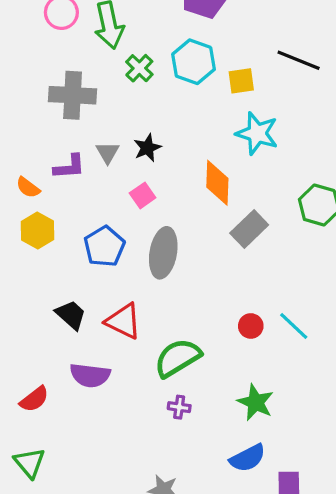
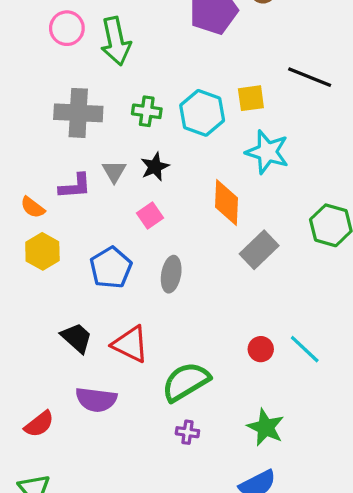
cyan hexagon: (193, 62) -> (202, 113), moved
green cross: (139, 68) -> (147, 111), moved, turned -36
gray ellipse: (163, 253) -> (171, 274), size x0.7

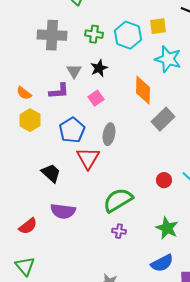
purple L-shape: (75, 186) -> (59, 91), moved
red triangle: (130, 344) -> (88, 158), moved, turned 35

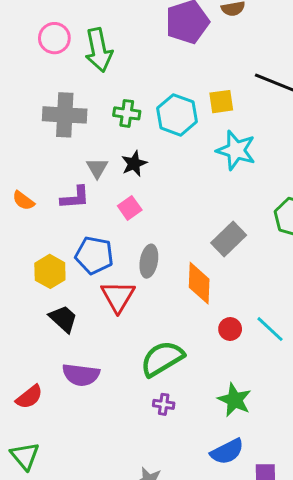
orange diamond: (143, 90) -> (199, 283), moved
yellow hexagon: (30, 120) -> (50, 271), moved
blue pentagon: (72, 130) -> (94, 255), turned -30

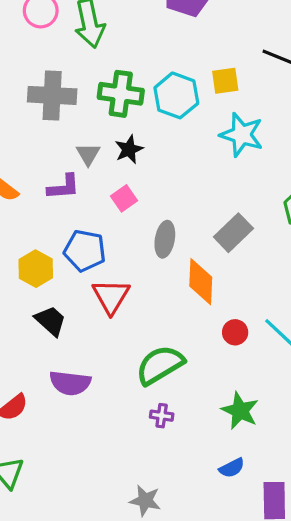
green cross: (127, 113) -> (121, 94), size x1.5
gray ellipse: (149, 261) -> (165, 239), moved
blue semicircle: (227, 452) -> (232, 468), size x0.7

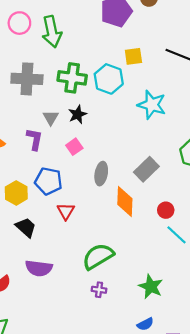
yellow square: (225, 81) -> (133, 56), moved
purple L-shape: (64, 187) -> (35, 139), turned -75
red triangle: (111, 296) -> (66, 211), size x0.7
red circle: (235, 332) -> (166, 210), moved

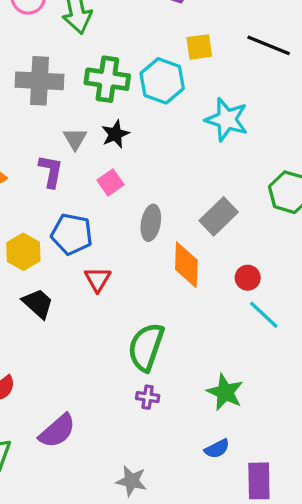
green semicircle: (98, 256) -> (146, 347), turned -40
purple semicircle: (39, 268) -> (57, 431), moved, turned -48

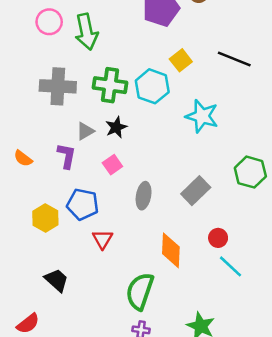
yellow square: (199, 47) -> (181, 60), turned -30
gray triangle: (75, 139) -> (85, 131), turned 30
orange diamond: (186, 265) -> (171, 250), moved
black trapezoid: (38, 303) -> (57, 280), moved

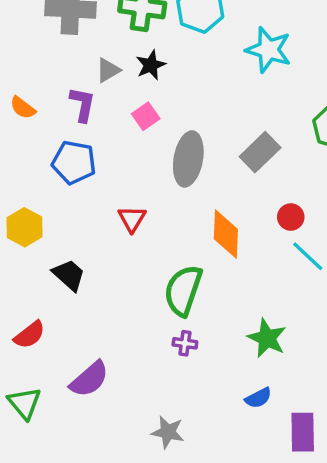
gray ellipse: (144, 196) -> (188, 159), size x1.4
blue pentagon: (83, 204) -> (74, 162), moved
yellow hexagon: (45, 218) -> (24, 227), moved

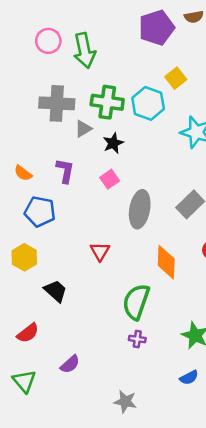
gray triangle: (108, 70) -> (83, 129), moved
blue pentagon: (74, 162) -> (40, 212), moved
purple semicircle: (89, 379) -> (70, 364), size x0.7

